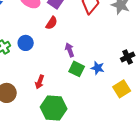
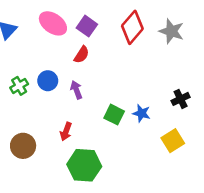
purple arrow: (70, 50) -> (76, 90), moved

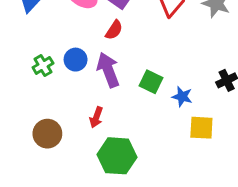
purple arrow: (76, 90) -> (108, 70), size x1.6
green square: (114, 115) -> (151, 82), moved
yellow square: (173, 141) -> (201, 128), moved, turned 35

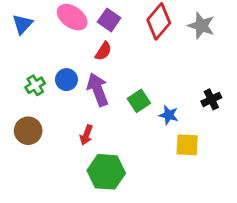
green square: (151, 82) -> (139, 101), turned 30
brown circle: (47, 134) -> (28, 131), moved

